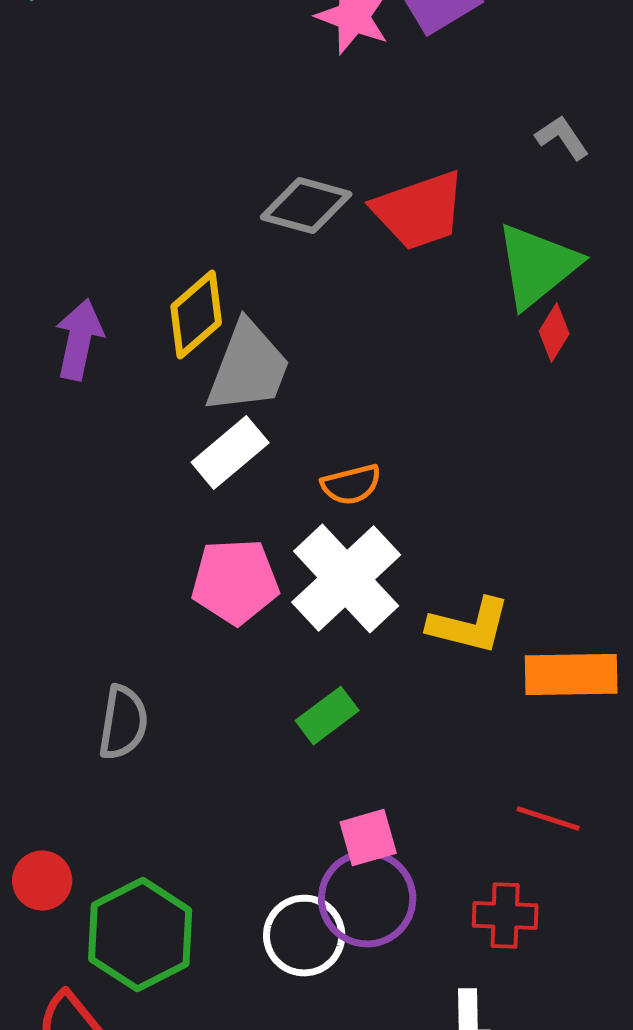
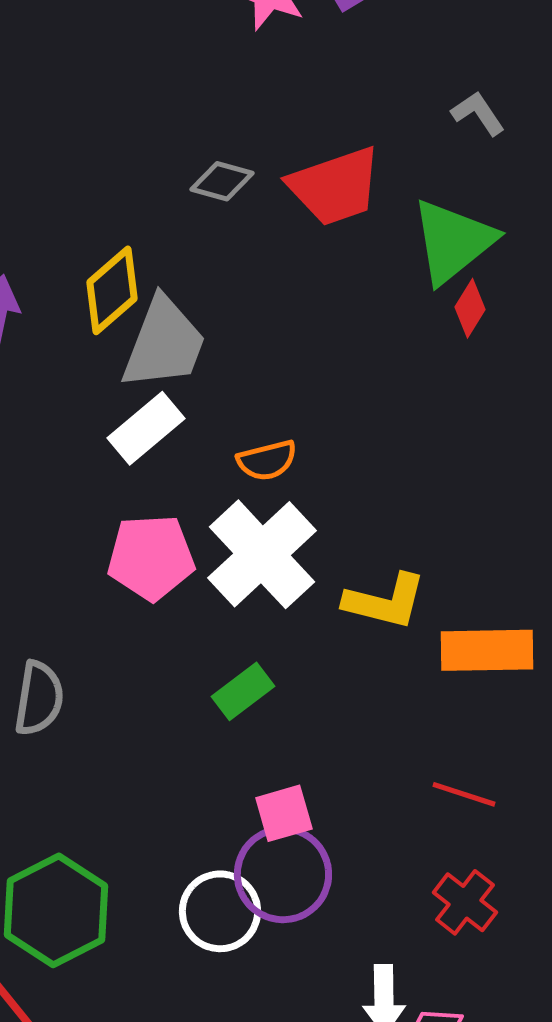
gray diamond: (306, 206) -> (222, 181), size x0.7
red cross: (505, 916) -> (465, 902), moved, turned 36

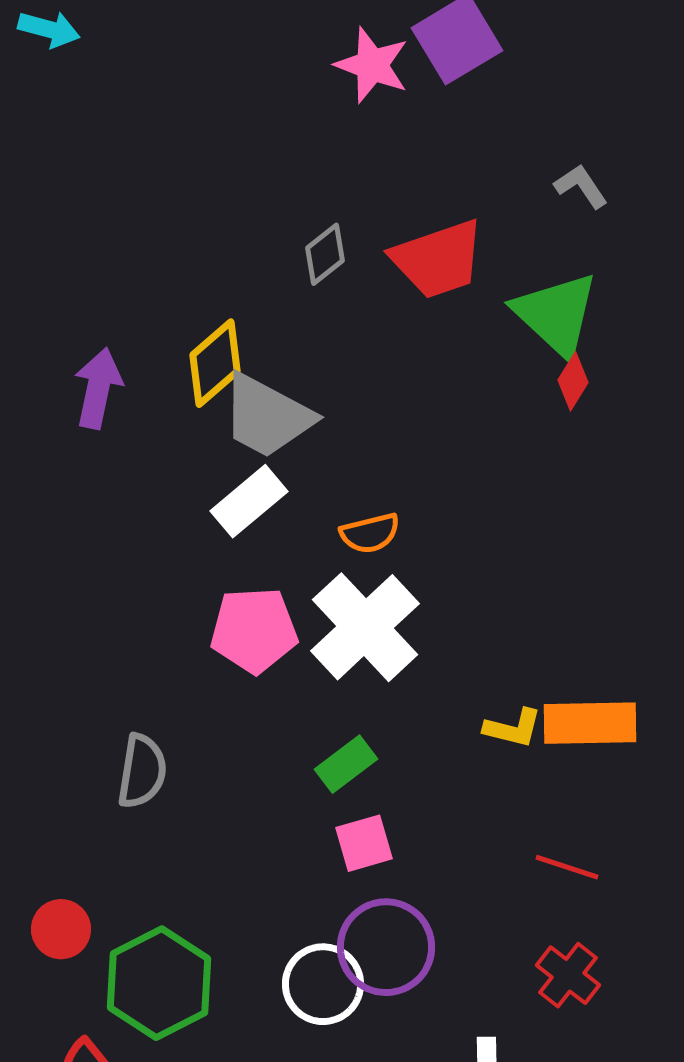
gray diamond: (222, 181) -> (325, 254), turned -54
green triangle: (453, 241) -> (556, 314), turned -38
gray trapezoid: (164, 343) -> (267, 416), turned 97
yellow L-shape: (385, 601) -> (513, 728), moved, size x0.7
pink square: (284, 813) -> (364, 843), moved

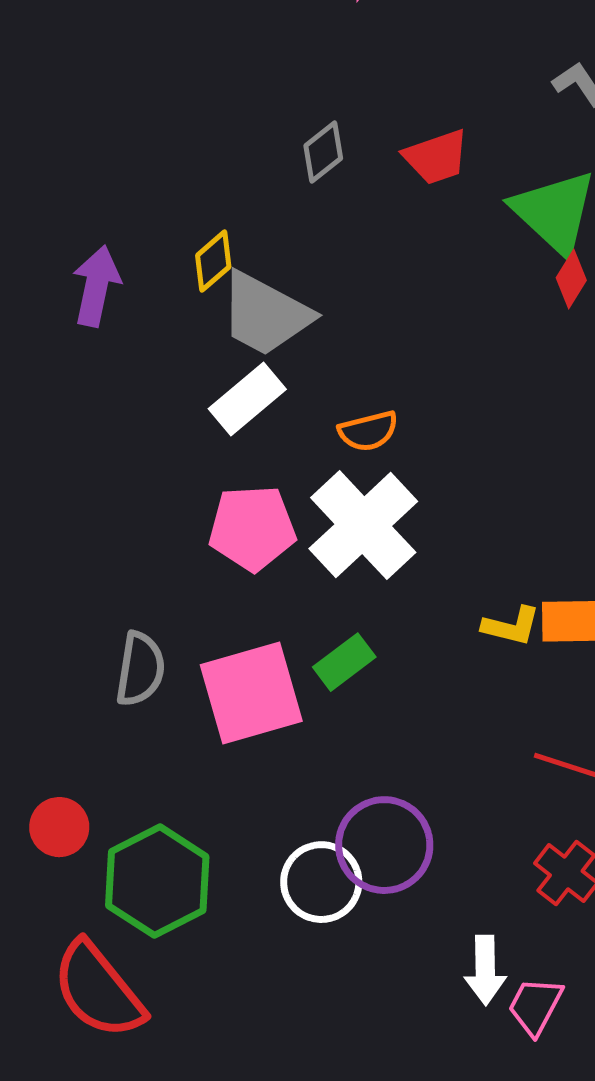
red trapezoid: (438, 259) -> (436, 157), size x0.7
yellow diamond: (215, 363) -> (213, 261), size x0.7
pink square: (364, 843) -> (251, 693), moved, size x1.8

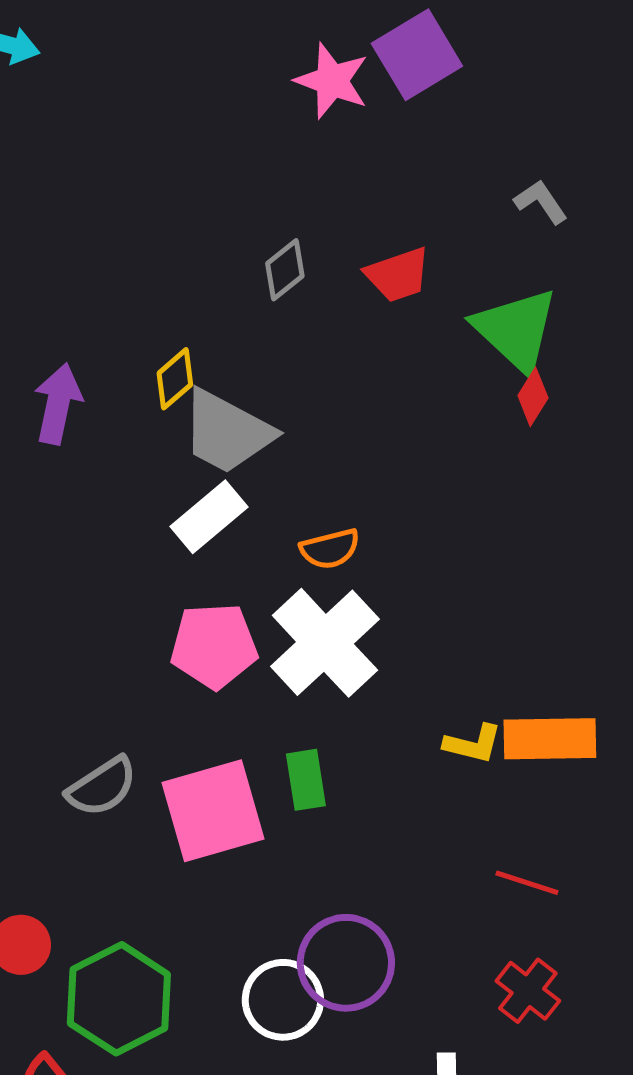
green rectangle: (344, 662) -> (306, 780), turned -62
gray semicircle: (140, 669) -> (102, 787), turned 48

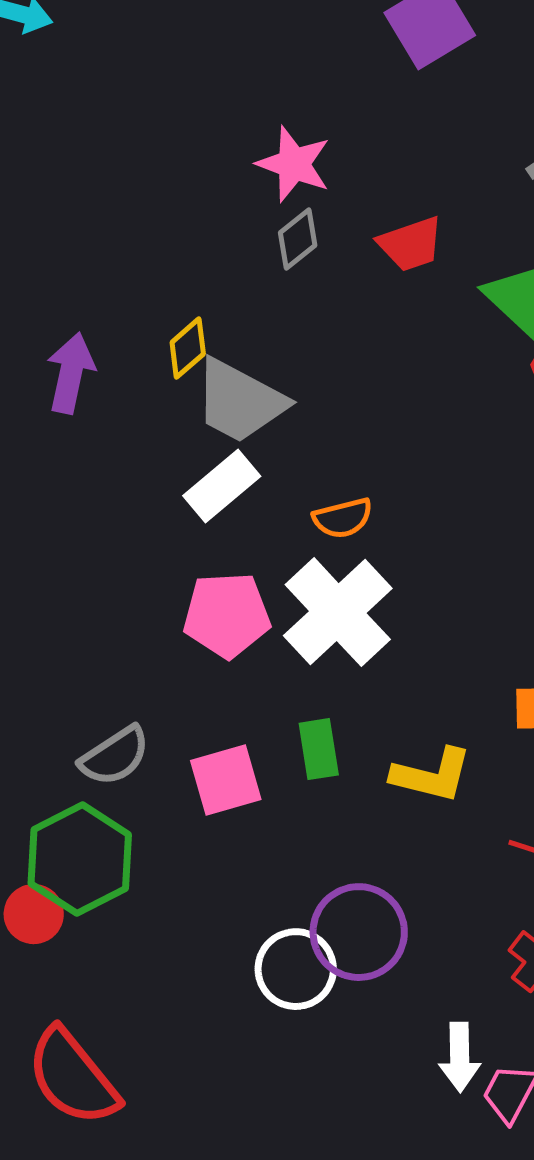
pink star: (332, 81) -> (294, 164), moved
yellow L-shape: (473, 744) -> (432, 775), moved, size x1.4
pink square: (213, 811) -> (226, 780), size x0.7
green hexagon: (119, 999) -> (80, 859), moved

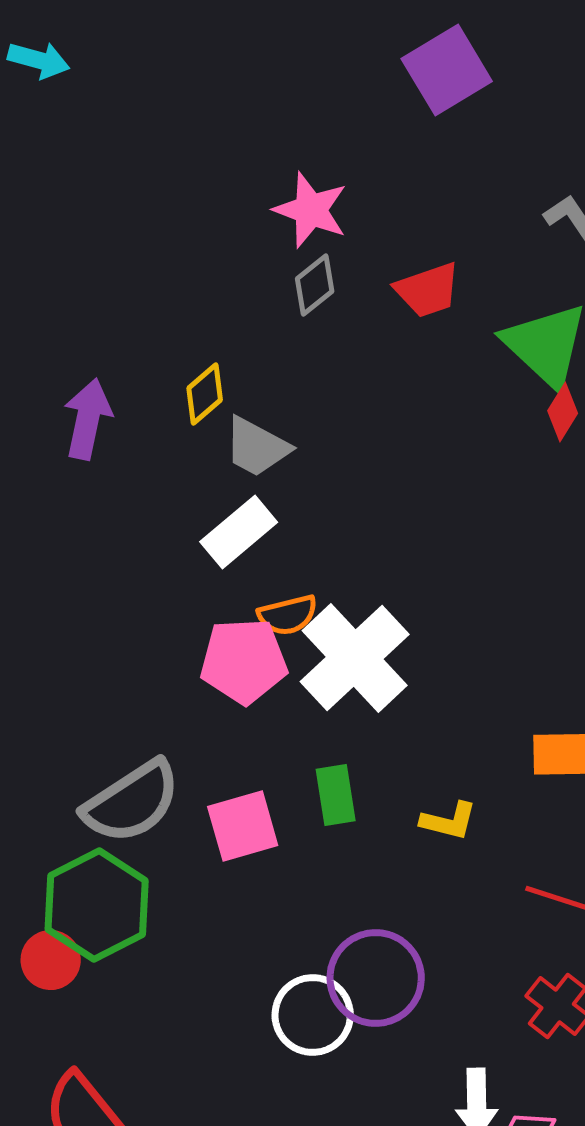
gray trapezoid: (240, 401) -> (257, 447), size x0.7
orange semicircle: (343, 518) -> (288, 615), moved
gray semicircle: (115, 756) -> (132, 802), size x1.4
yellow L-shape: (432, 775) -> (449, 821), size x0.7

